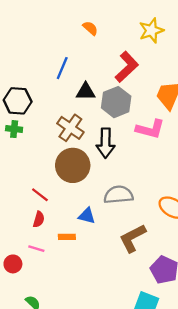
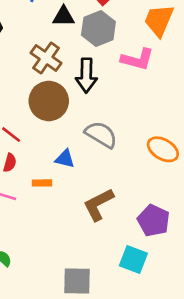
gray semicircle: (118, 195) -> (101, 135), turned 36
brown L-shape: (133, 238) -> (98, 204), moved

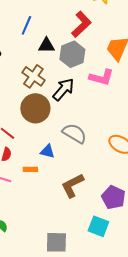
black arrow: (86, 75) -> (63, 89), turned -140

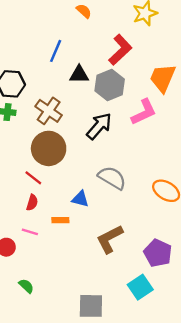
brown cross: (33, 76) -> (49, 111), moved
pink L-shape: (101, 77) -> (144, 112), turned -40
brown circle: (35, 108) -> (49, 148), moved
cyan square: (98, 226) -> (140, 287), turned 35

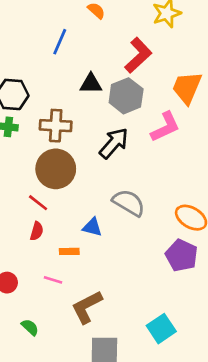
blue line: (56, 51) -> (60, 42), moved
brown cross: (49, 111) -> (56, 126), turned -32
pink line: (30, 232) -> (53, 280), moved
brown L-shape: (110, 239) -> (87, 307), moved
purple pentagon: (158, 253) -> (182, 255), moved

